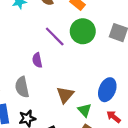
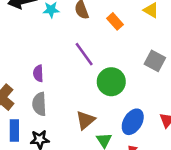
green circle: (83, 31) -> (111, 82), moved
purple semicircle: (37, 60) -> (38, 73), moved

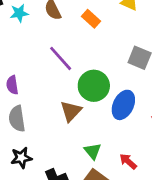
brown triangle: (85, 120) -> (71, 111), moved
blue ellipse: (133, 122) -> (123, 105), moved

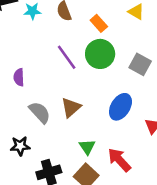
green circle: (94, 86) -> (100, 54), moved
gray semicircle: (17, 119) -> (40, 112), moved, turned 140
red arrow: (128, 161) -> (119, 160), size x1.5

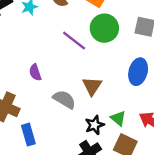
black star: (20, 146) -> (95, 125), moved

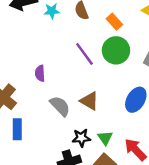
brown triangle: (92, 86) -> (89, 101), turned -48

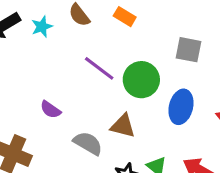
green circle: (116, 50) -> (141, 80), moved
purple semicircle: (40, 73) -> (50, 110), turned -35

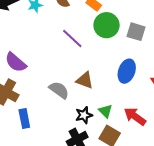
green circle: (141, 80) -> (106, 25), moved
purple semicircle: (50, 110) -> (16, 62), moved, size x1.5

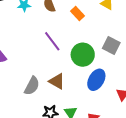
green circle: (106, 25) -> (83, 55), moved
gray semicircle: (59, 90) -> (32, 86), turned 72

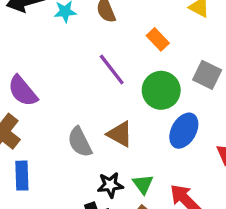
orange rectangle: (77, 13) -> (158, 39), moved
gray semicircle: (32, 86) -> (80, 142), turned 126

